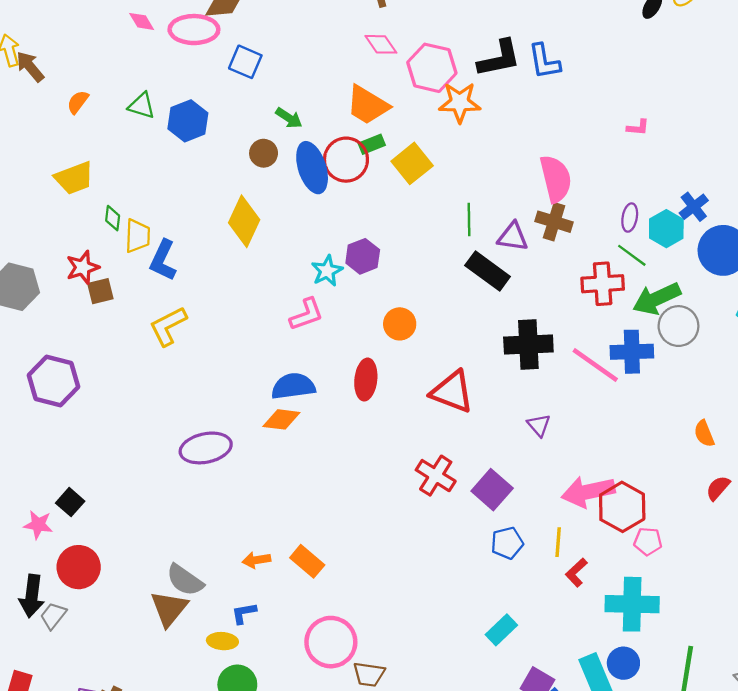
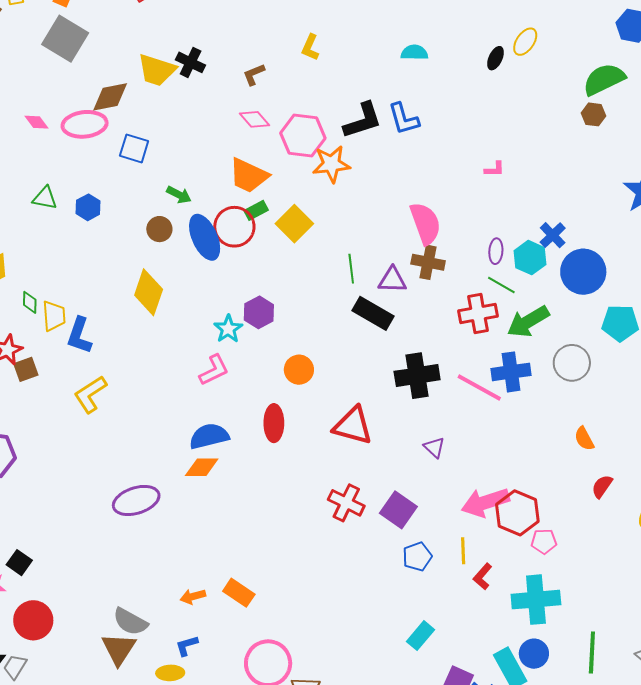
blue hexagon: (188, 121) -> (88, 207), size x0.7
gray circle: (678, 326) -> (572, 363), moved

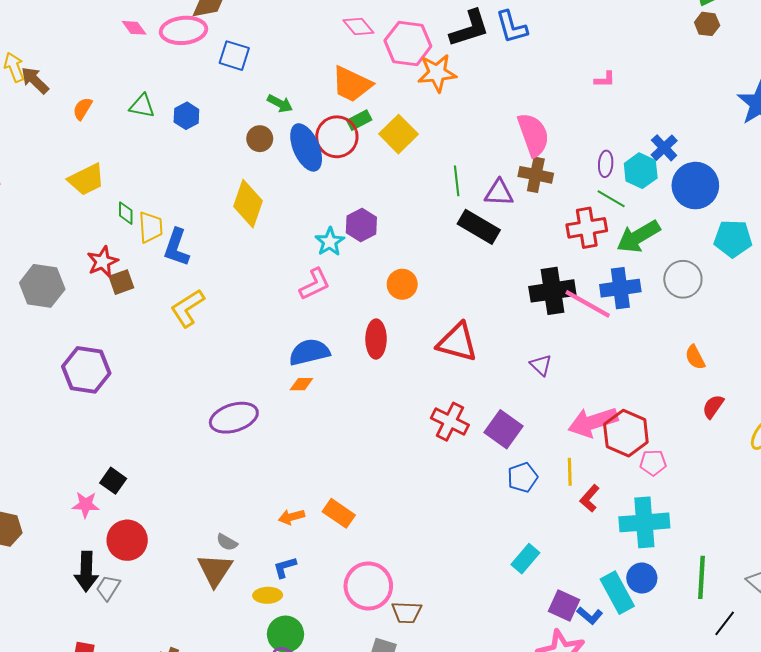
black cross: (417, 376) -> (552, 291), moved
orange diamond: (202, 467) -> (301, 384), size x0.7
gray semicircle: (130, 622) -> (227, 542), size x0.6

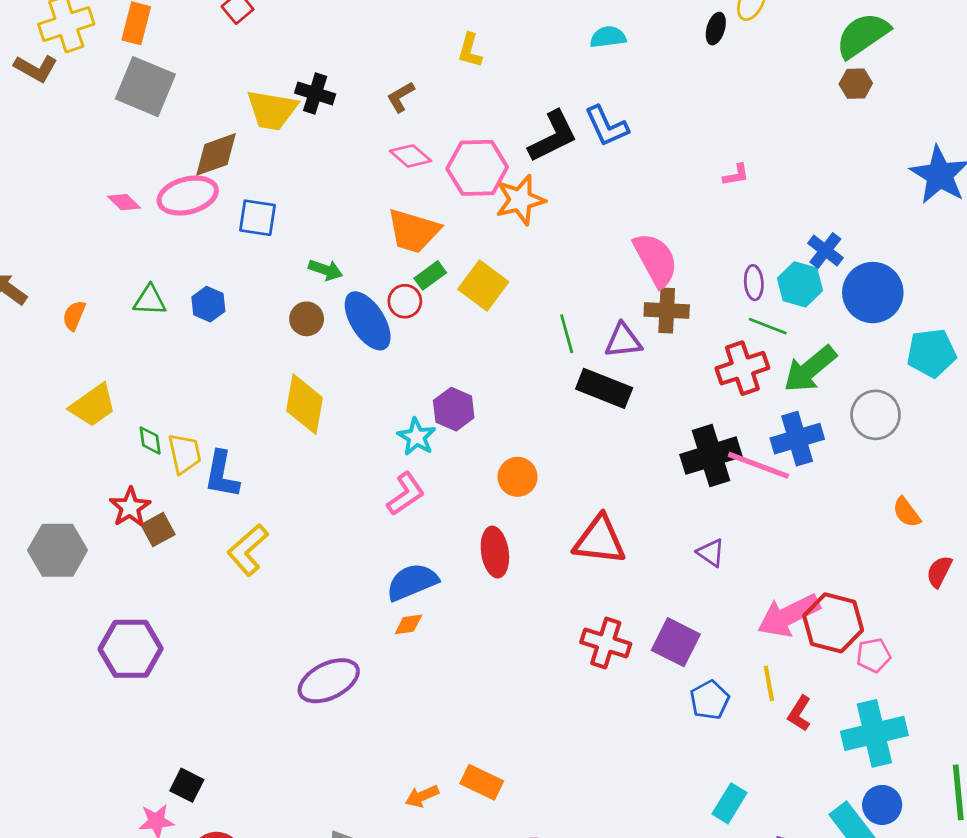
red circle: (337, 137) -> (405, 301), size x0.6

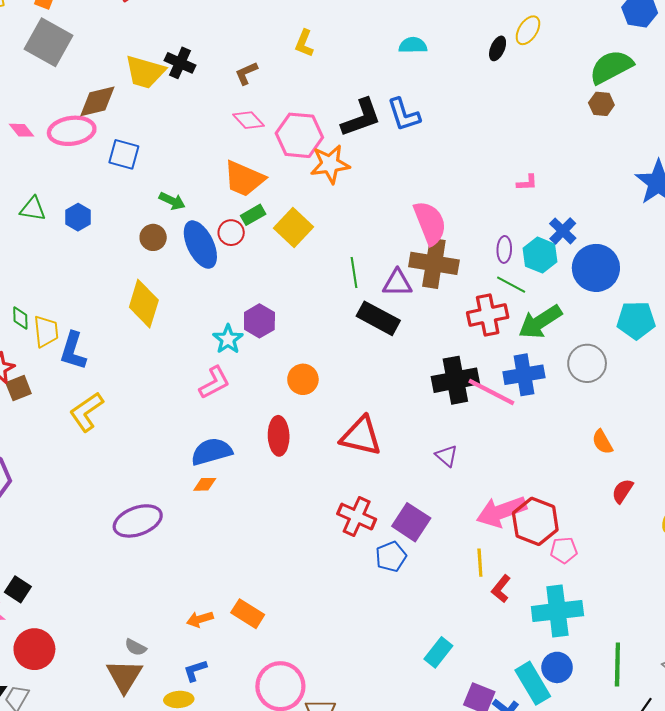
pink L-shape: (736, 175) -> (527, 183), moved
brown cross: (667, 310) -> (434, 263), size x1.4
blue pentagon: (710, 700) -> (391, 557), moved

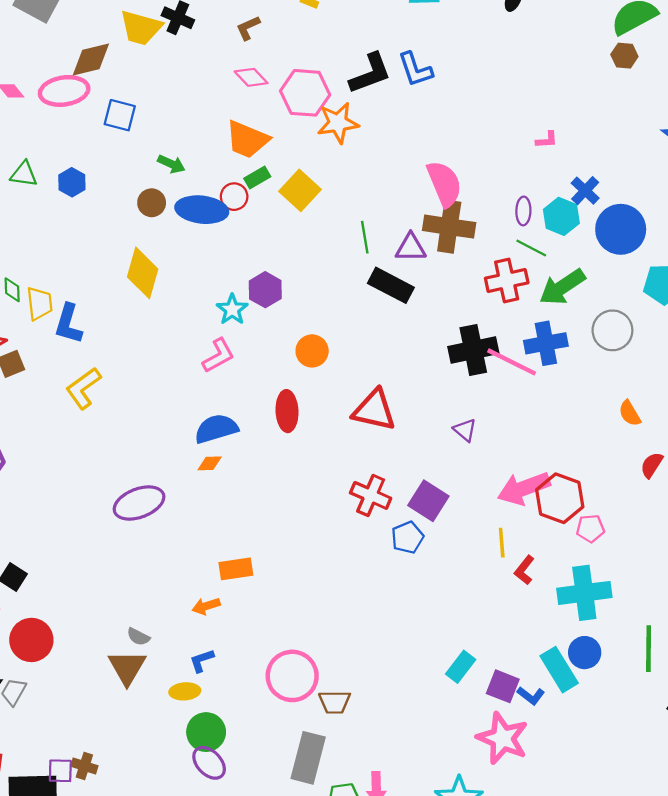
blue ellipse: (200, 245) -> (202, 210), turned -57
orange rectangle: (248, 614) -> (236, 569), moved, turned -40
cyan rectangle: (438, 652) -> (461, 667), moved

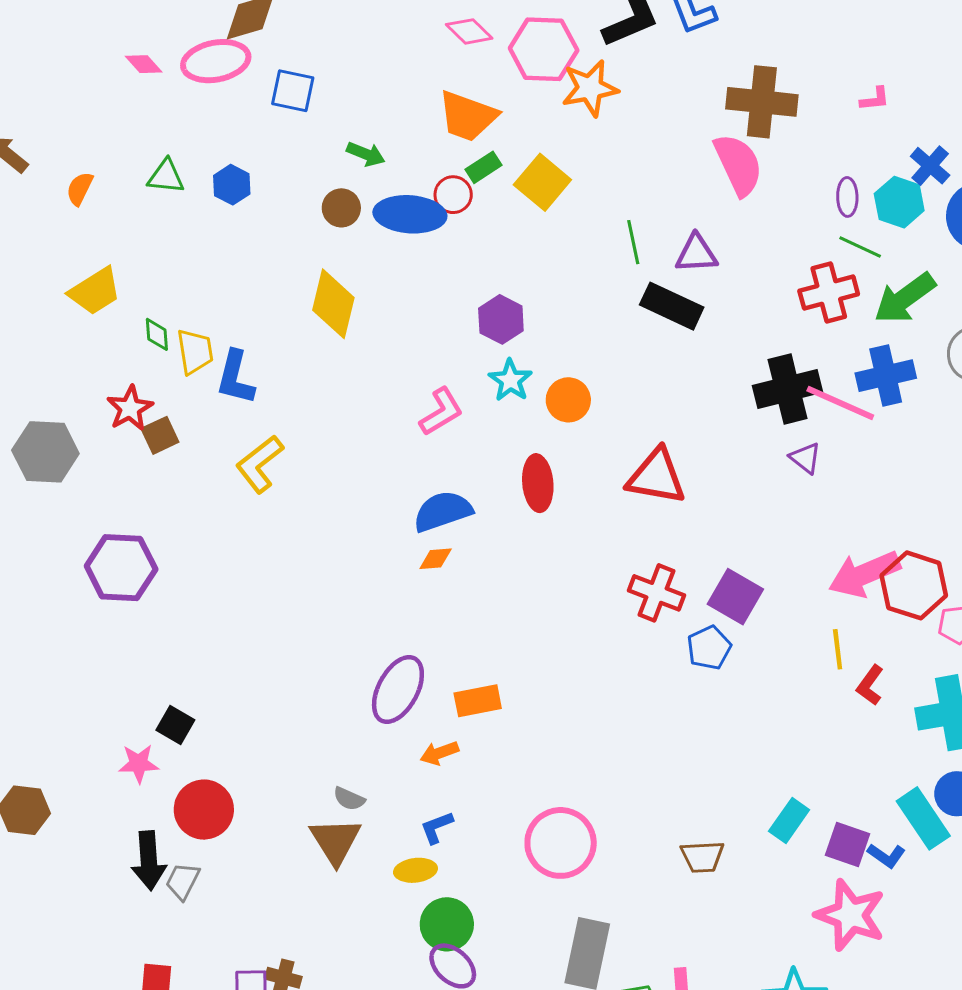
brown cross: (449, 227) -> (762, 102), moved
cyan star: (232, 309) -> (510, 380), moved
purple triangle: (465, 430) -> (805, 458), moved
purple ellipse: (139, 503) -> (398, 689), moved, turned -39
brown trapezoid: (335, 702) -> (702, 857), moved

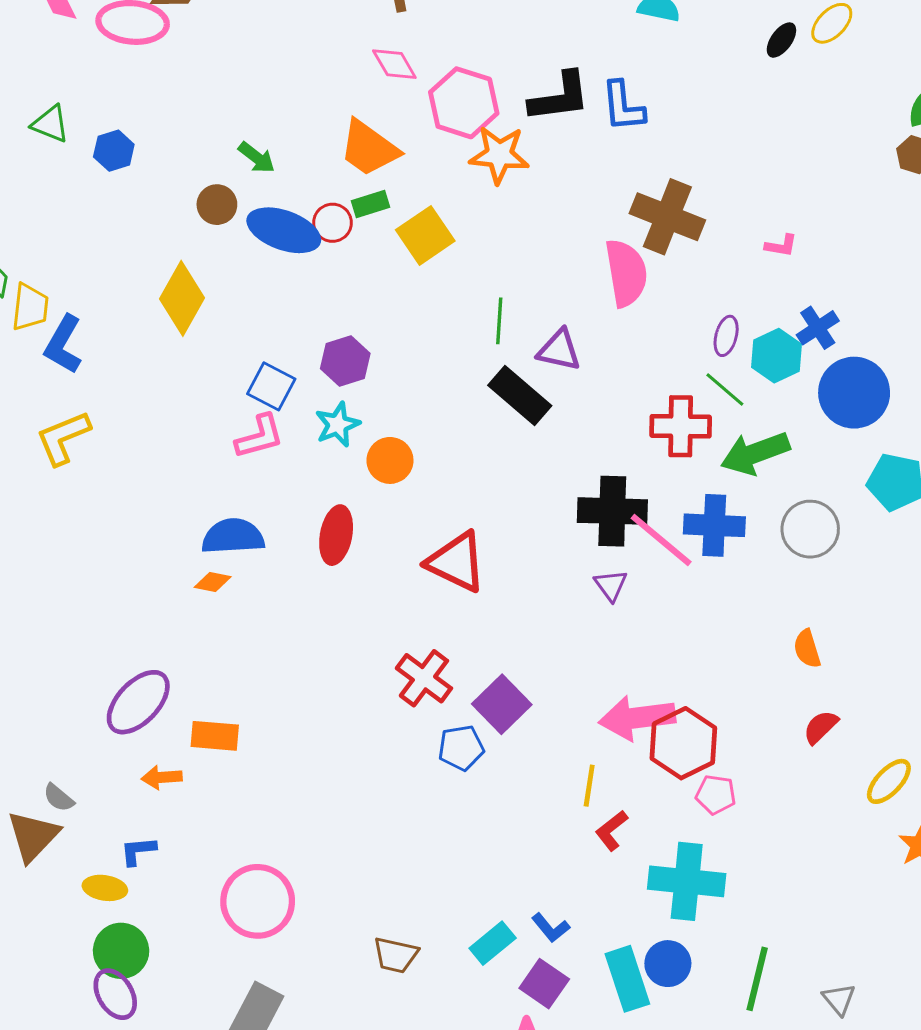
blue square: (293, 91) -> (271, 386), moved
blue L-shape: (886, 856) -> (551, 928), moved

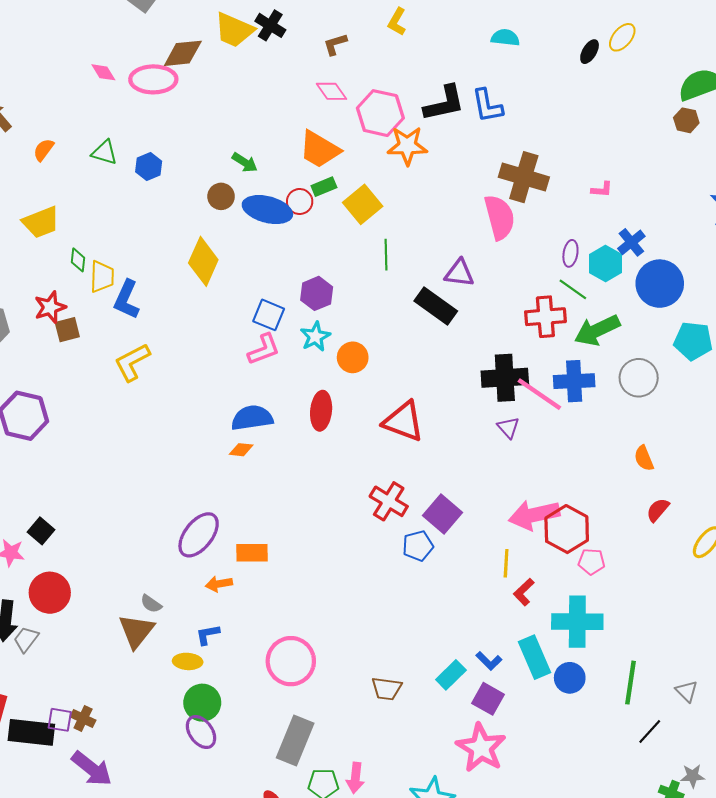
green line: (499, 321) -> (386, 255), moved
cyan rectangle: (627, 979) -> (534, 657), moved

